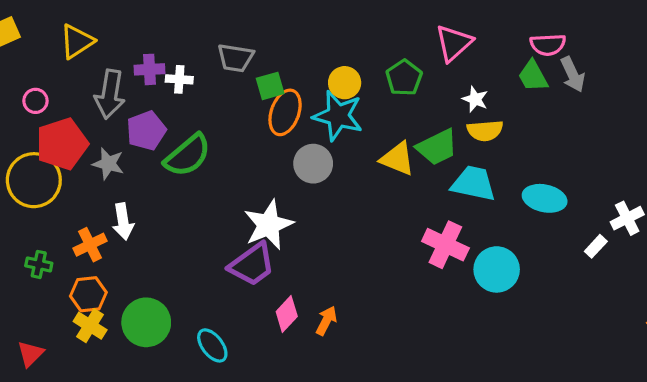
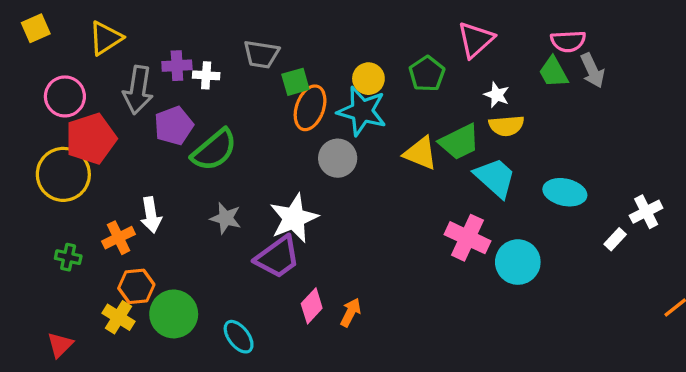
pink circle: (35, 101) -> (65, 96), size x1.6
gray star: (108, 164) -> (226, 218), moved
cyan trapezoid: (473, 183) -> (495, 178), turned 30
orange hexagon: (88, 294) -> (136, 286), moved

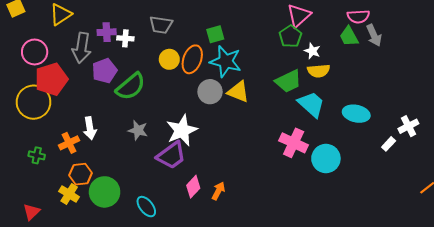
green pentagon: (427, 74) -> (290, 36), moved
yellow circle: (368, 79) -> (169, 59), moved
green square: (295, 82) -> (215, 34), moved
yellow triangle: (420, 153) -> (238, 92), moved

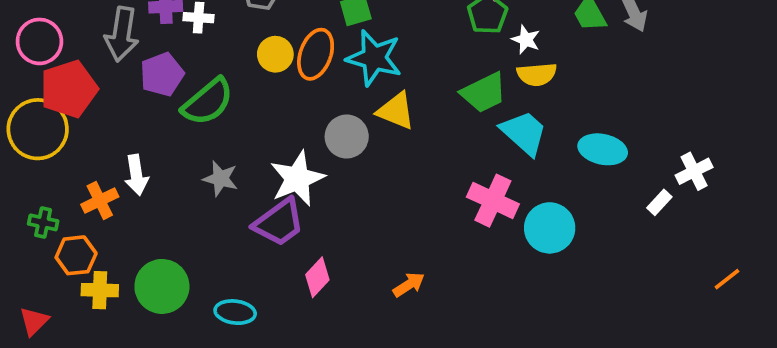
gray circle: (210, 92) -> (347, 137), moved
orange hexagon: (81, 174) -> (76, 255), moved
orange arrow: (218, 191) -> (409, 285), moved, turned 30
yellow cross: (69, 194) -> (100, 290), turned -30
cyan ellipse: (146, 207) -> (235, 312), turned -45

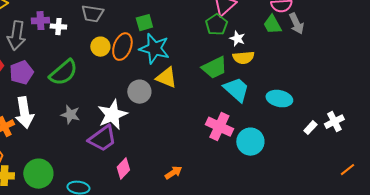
purple pentagon: (162, 74) -> (21, 73), moved
white cross: (694, 171) -> (334, 122), moved
white arrow: (136, 175) -> (24, 113), size x1.4

